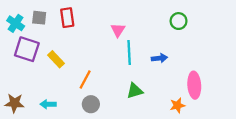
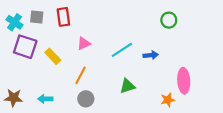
pink triangle: (118, 30) -> (84, 44), moved, turned 32
cyan line: (129, 53) -> (122, 50), turned 60

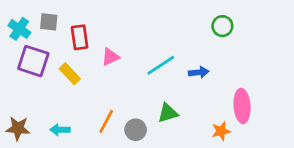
red rectangle: (63, 17) -> (80, 37), moved
orange line: (80, 75) -> (106, 121), moved
gray circle: (86, 99) -> (136, 130), moved

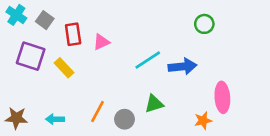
gray square: (49, 22) -> (45, 20), turned 30
cyan cross: (19, 29) -> (16, 15), moved
pink triangle: (110, 57) -> (101, 42), moved
blue arrow: (199, 72) -> (182, 66), size x1.5

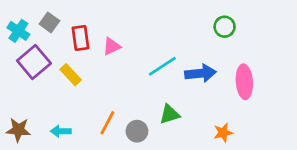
cyan cross: (16, 15) -> (18, 31), moved
purple square: (31, 56) -> (34, 62), turned 32
pink ellipse: (222, 97) -> (244, 82), moved

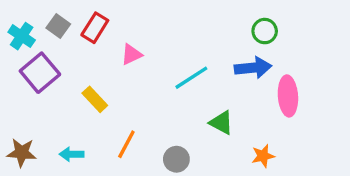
red rectangle: (80, 38) -> (95, 28), moved, turned 40
blue arrow: (201, 73) -> (253, 68), moved
yellow rectangle: (71, 75) -> (95, 99), moved
green triangle: (169, 114) -> (221, 123), moved, turned 45
gray circle: (137, 131) -> (176, 159), moved

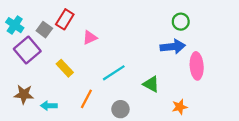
gray square: (58, 26) -> (44, 30), moved
cyan line: (191, 78) -> (114, 73), moved
brown star: (22, 153) -> (24, 94), moved

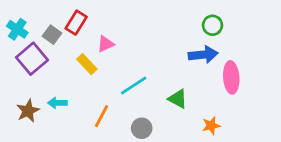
yellow rectangle: (65, 68) -> (87, 64), moved
brown star: (24, 94) -> (28, 111), turned -30
cyan arrow: (49, 106) -> (57, 103), moved

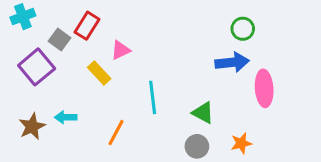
cyan cross: (17, 29) -> (23, 17), moved, turned 35
cyan line: (134, 85) -> (153, 97), turned -64
gray circle: (142, 128) -> (197, 146), moved

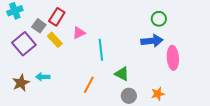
yellow rectangle: (99, 73) -> (55, 40), moved
cyan line: (153, 97) -> (101, 50), moved
green triangle: (203, 113) -> (122, 74), moved
orange line: (116, 133) -> (89, 85), moved

